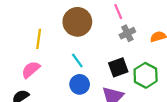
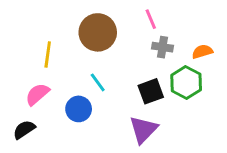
gray cross: (127, 33) -> (163, 47), turned 35
green hexagon: (146, 75) -> (186, 82), moved
blue circle: (80, 84) -> (79, 109), moved

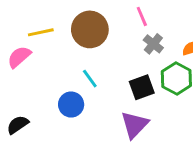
gray cross: (163, 47) -> (153, 44), turned 30
yellow line: (48, 54) -> (41, 32), moved, turned 70
pink semicircle: (37, 94) -> (19, 57), moved

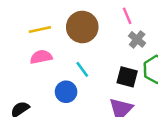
pink semicircle: (19, 57) -> (41, 57), moved, turned 30
black square: (142, 87) -> (127, 77), turned 35

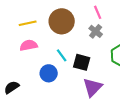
gray cross: (137, 39) -> (96, 31), moved
black square: (127, 77) -> (82, 62), moved

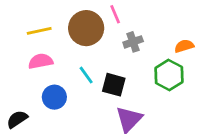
pink line: (98, 12) -> (115, 14), moved
gray cross: (96, 31) -> (133, 42), turned 32
blue circle: (49, 73) -> (54, 97), moved

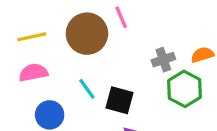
gray cross: (133, 42) -> (163, 60), moved

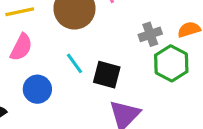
pink semicircle: (33, 73) -> (21, 47), turned 128

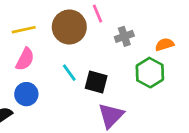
gray cross: (150, 34) -> (124, 36), moved
blue circle: (37, 89) -> (26, 94), moved

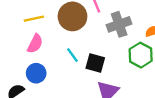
gray cross: (124, 36) -> (119, 24), size x1.5

